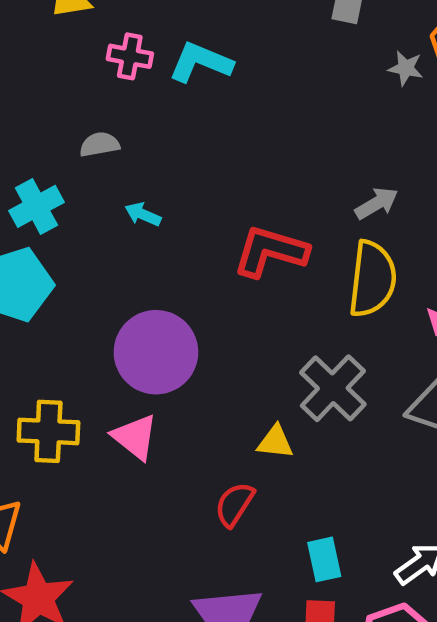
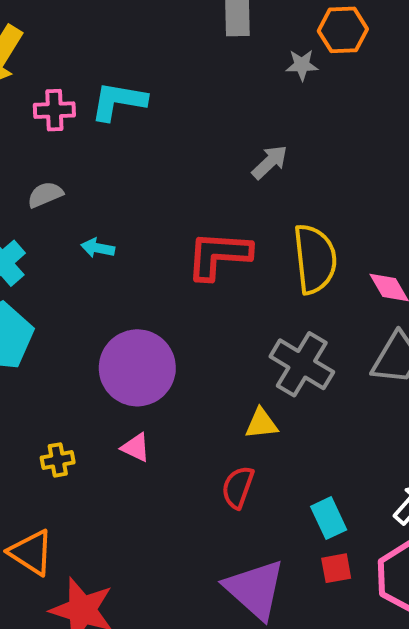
gray arrow: (377, 203) -> (270, 162), moved
yellow cross: (48, 431) -> (58, 460), size x0.6
pink triangle: (135, 437) -> (136, 447), size x0.7

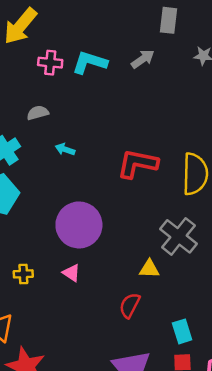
gray arrow: (270, 162) -> (143, 59), moved

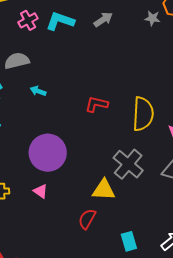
pink cross: (50, 63) -> (28, 20), turned -36
gray semicircle: (38, 113) -> (17, 61), size x1.4
red L-shape: (137, 164) -> (96, 104), size x0.7
yellow triangle: (149, 269) -> (104, 190), size x1.4

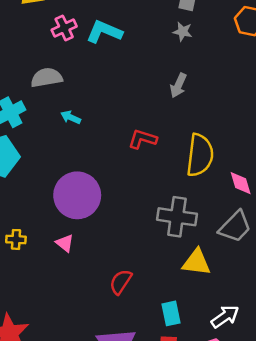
gray star: (152, 18) -> (183, 32), moved
gray arrow: (103, 20) -> (178, 85), moved, turned 144
gray cross: (128, 164) -> (177, 217), turned -36
yellow triangle: (104, 190) -> (196, 262), moved

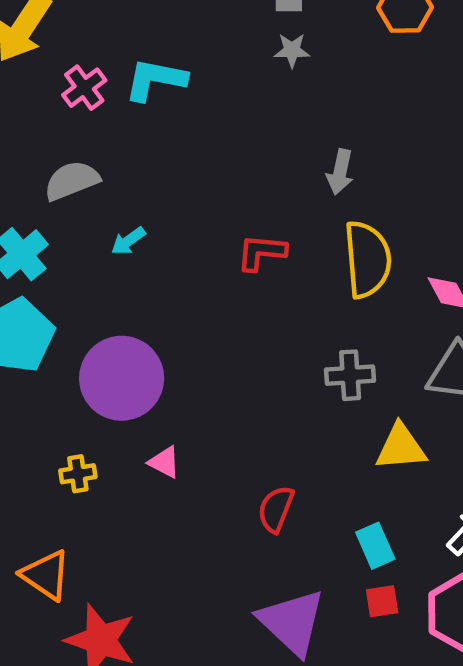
gray arrow: (178, 85) -> (340, 172), moved
cyan arrow: (71, 117) -> (128, 241), turned -48
purple circle: (77, 195) -> (122, 378), moved
gray cross: (177, 217) -> (350, 375), size x0.7

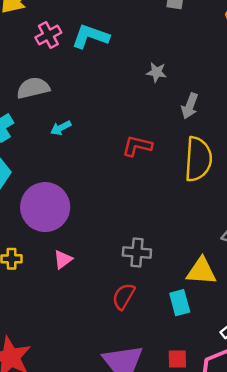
gray star: (292, 50) -> (156, 72), moved
gray cross: (350, 375) -> (137, 252), moved
pink triangle: (164, 462) -> (63, 259), turned 48
cyan rectangle: (375, 546) -> (180, 303), moved

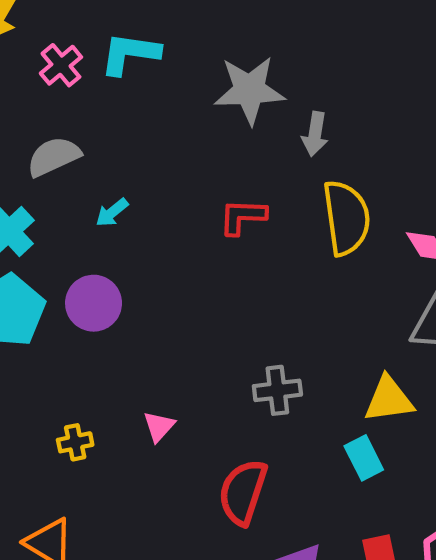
gray star: (156, 72) -> (249, 90), size x2.0
purple circle: (45, 207) -> (94, 303), moved, size x0.7
red semicircle: (124, 296) -> (243, 492), moved, size x1.4

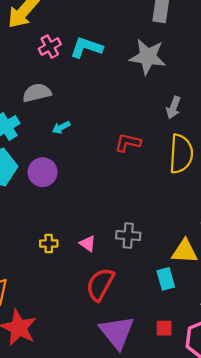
gray star: (249, 90) -> (148, 57), moved
pink triangle: (159, 426) -> (88, 243), moved, turned -48
yellow cross: (75, 442) -> (49, 244), moved

